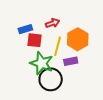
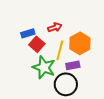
red square: (34, 40) -> (37, 44), turned 35
black circle: (51, 79) -> (66, 84), moved

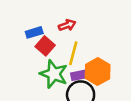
orange hexagon: (80, 43) -> (98, 72), moved
purple rectangle: (73, 65) -> (79, 75), moved

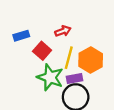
blue rectangle: (34, 32) -> (21, 36), moved
orange hexagon: (98, 72) -> (91, 60), moved

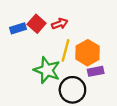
red square: (42, 51) -> (37, 24), moved
purple rectangle: (74, 79) -> (96, 71), moved

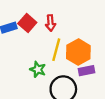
red arrow: (60, 24) -> (51, 23), turned 105
green star: (47, 70) -> (38, 69), size x0.6

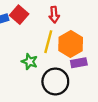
red arrow: (51, 23) -> (54, 15), moved

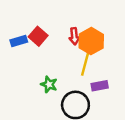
yellow line: (48, 42) -> (85, 64), moved
orange hexagon: (71, 44) -> (91, 41), moved

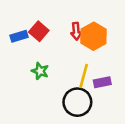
yellow line: (85, 64) -> (84, 76), moved
green star: (49, 84) -> (40, 71), moved

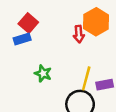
red square: (39, 31) -> (28, 23), moved
orange hexagon: (94, 36) -> (96, 22), moved

